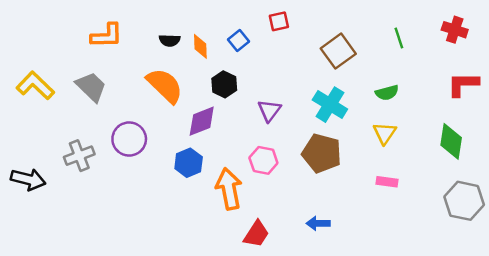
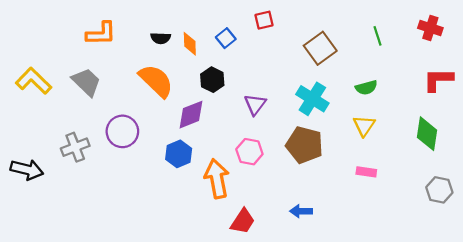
gray hexagon: (464, 201) -> (439, 190), size x0.7

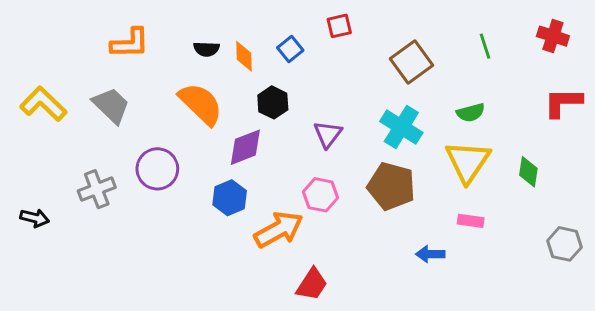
yellow triangle: (364, 126) -> (468, 162), size x1.6
green diamond: (427, 134) -> (528, 172), moved, size x0.7
black arrow: (27, 170) -> (35, 218), size x0.7
orange arrow: (217, 179) -> (279, 230), turned 72
blue arrow: (301, 211) -> (430, 254), moved

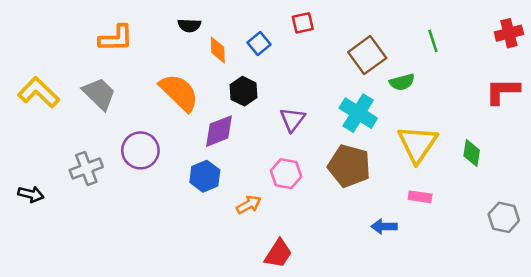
red cross: (553, 36) -> (509, 33), moved, turned -32
black semicircle: (206, 49) -> (189, 25), moved
green semicircle: (471, 113) -> (402, 82), moved
orange arrow: (279, 230) -> (249, 205), size x0.6

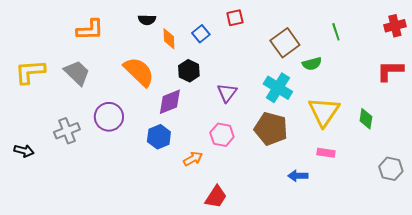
yellow L-shape: (39, 92) -> (30, 72), turned -48

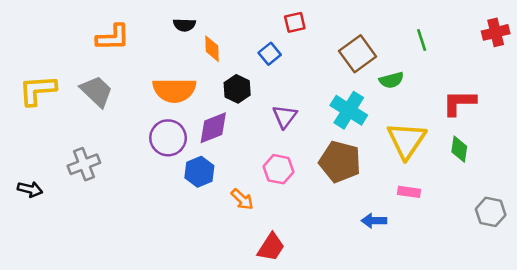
blue square: (201, 34) -> (270, 54), moved
red L-shape: (390, 71) -> (459, 103), moved
orange semicircle: (139, 72) -> (174, 90), turned 136
purple circle: (109, 117) -> (168, 138), moved
orange arrow: (193, 159) -> (242, 199), turned 72

